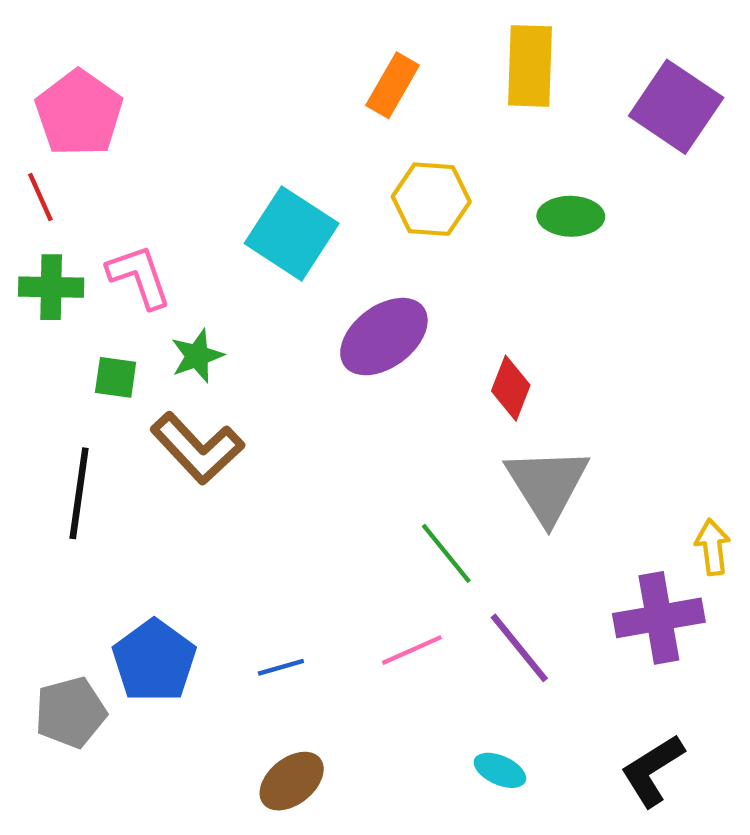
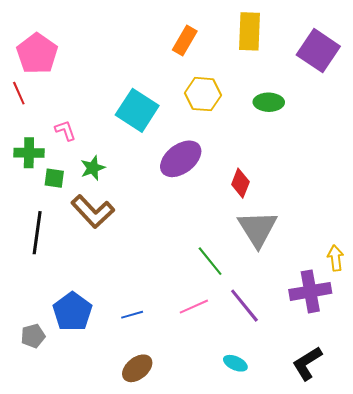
pink L-shape: (139, 276) -> (65, 131), size x0.7
green cross: (51, 287) -> (29, 153), moved
gray pentagon: (70, 712) -> (33, 336), size x0.7

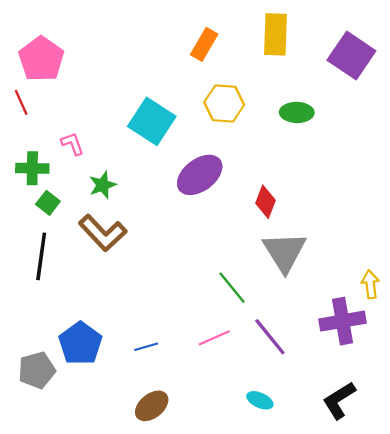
green square: (54, 178) -> (48, 203), moved, turned 30
gray pentagon: (33, 336) -> (37, 370), size x1.4

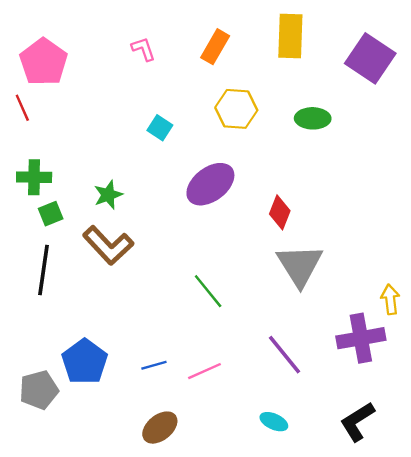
cyan square: (152, 121) -> (160, 128), size x0.5
pink L-shape: (72, 144) -> (143, 49), moved
green square: (48, 203) -> (51, 214), turned 30
green line: (232, 288) -> (208, 291), moved
pink line: (214, 338) -> (205, 371), moved

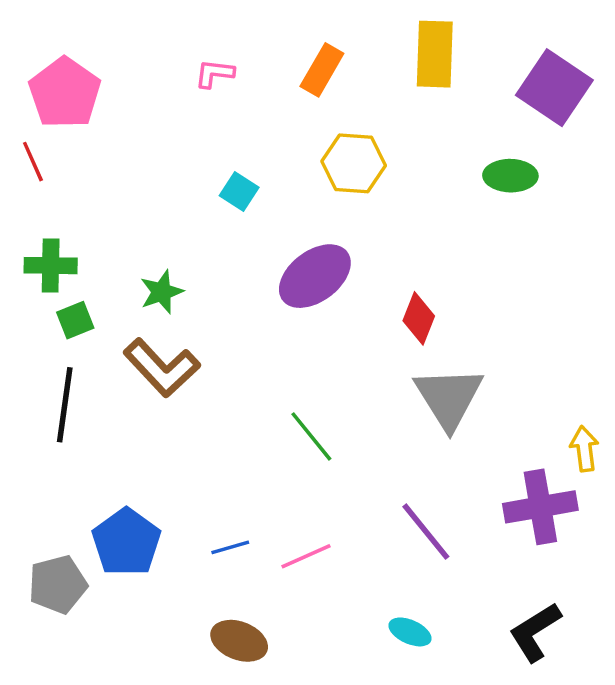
pink L-shape: (143, 49) -> (214, 73), turned -64
green ellipse: (313, 118) -> (510, 176), moved
brown ellipse: (160, 428) -> (239, 641), turned 60

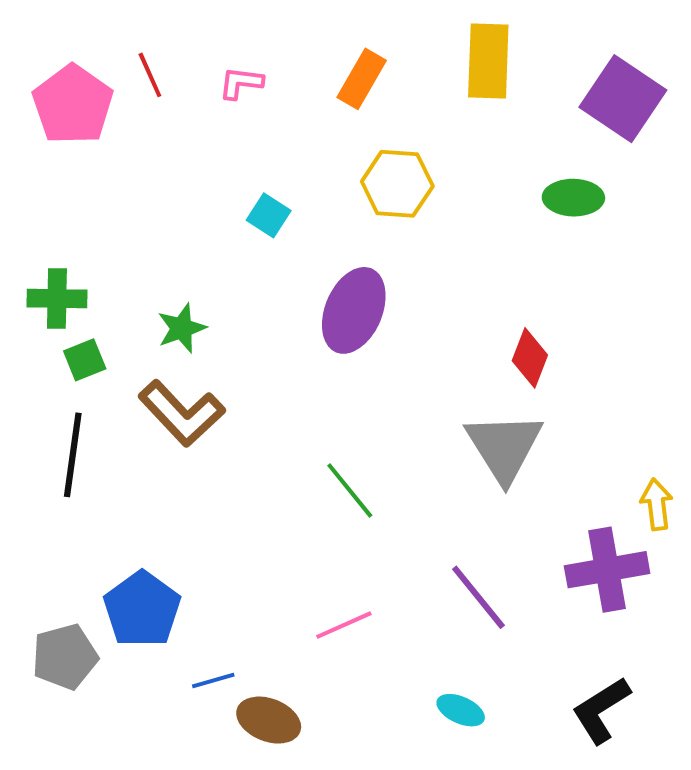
red line: (33, 162) -> (150, 75), moved
purple ellipse: (315, 276) -> (354, 310), turned -30
red diamond: (419, 318) -> (530, 358), moved
blue line: (230, 547) -> (213, 680), moved

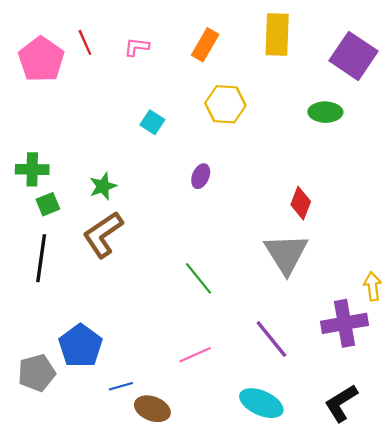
purple ellipse: (354, 310) -> (201, 176), size x0.5
brown L-shape: (182, 413) -> (103, 235), turned 99
cyan ellipse: (461, 710) -> (261, 403), size x1.6

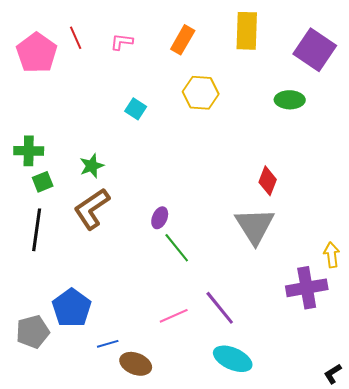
purple ellipse: (201, 176) -> (160, 218), moved
purple line: (271, 339) -> (220, 308), moved
black L-shape: (341, 403) -> (333, 374), moved, size x0.6

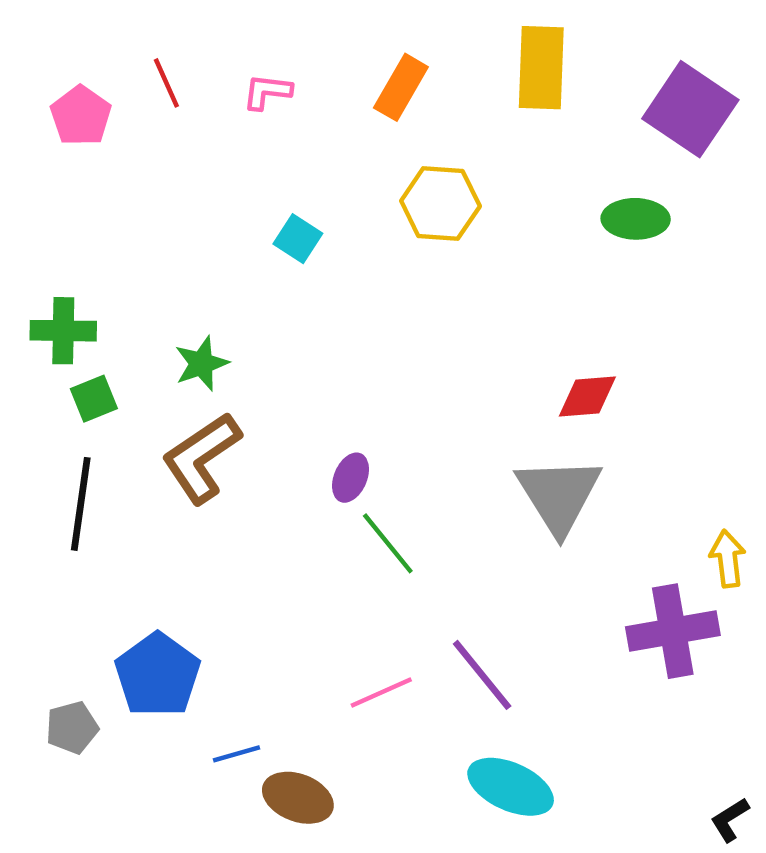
pink pentagon: (37, 53) -> (81, 116), size x0.7
red diamond: (268, 181) -> (587, 396), turned 64
gray pentagon: (33, 332) -> (72, 728), size x0.7

